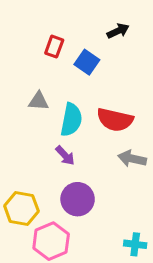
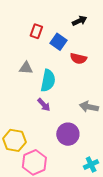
red semicircle: (115, 120) -> (78, 59), moved, size x0.7
purple circle: (78, 199) -> (68, 134), moved
cyan cross: (135, 244) -> (91, 164), turned -32

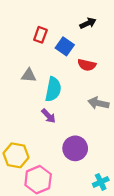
gray arrow: (89, 107) -> (98, 103), moved

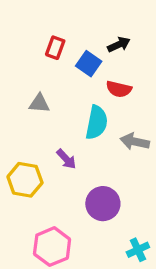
black arrow: (88, 23) -> (119, 45), moved
cyan semicircle: (53, 89) -> (97, 122), moved
yellow hexagon: (16, 155) -> (25, 180), moved

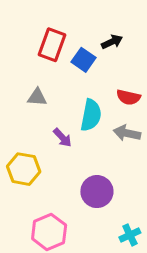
red rectangle: (55, 48) -> (52, 45), size x1.5
red semicircle: (119, 89) -> (128, 97), moved
purple arrow: (66, 159) -> (63, 138), moved

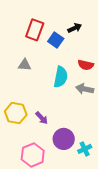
purple arrow: (63, 138) -> (42, 118), moved
purple circle: (97, 192) -> (64, 139), moved
cyan cross: (130, 235) -> (85, 149), moved

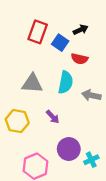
gray triangle: (25, 65) -> (32, 83), moved, size x1.5
red semicircle: (86, 65) -> (80, 59), moved
purple arrow: (42, 118) -> (53, 117), moved

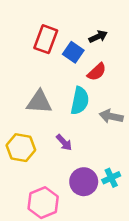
red semicircle: (80, 59) -> (97, 72), turned -56
cyan cross: (91, 160) -> (111, 178), moved

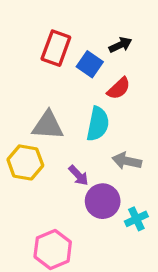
gray arrow: (111, 116) -> (127, 161), moved
yellow hexagon: (21, 148) -> (25, 162), moved
purple circle: (84, 182) -> (103, 201), moved

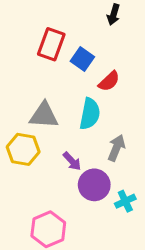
black arrow: (120, 45) -> (113, 15), moved, turned 132
gray arrow: (127, 161) -> (116, 148), turned 100

